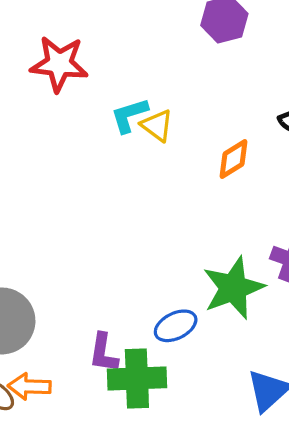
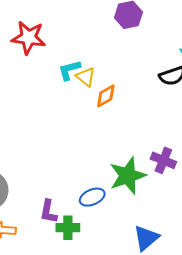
orange diamond: (234, 159) -> (106, 96), moved
green cross: (137, 378) -> (68, 228), size x0.7

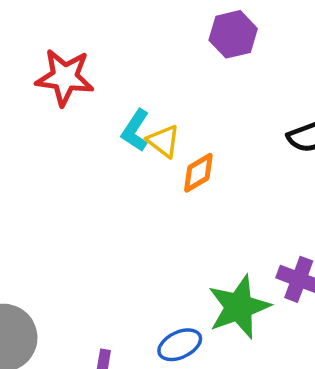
cyan L-shape: (69, 70) -> (135, 130), turned -40

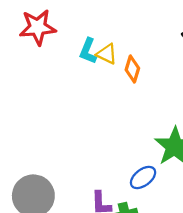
orange diamond: (198, 173) -> (132, 69), turned -30

